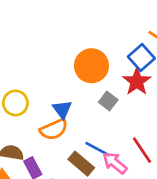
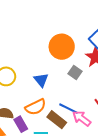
orange semicircle: (54, 129) -> (36, 107), moved

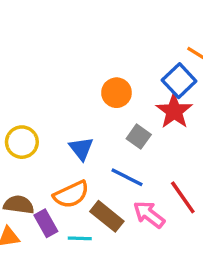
orange circle: (62, 47) -> (116, 93), size x0.7
blue line: (69, 109) -> (127, 177), moved

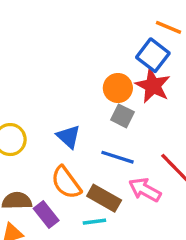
orange circle: (116, 93) -> (118, 88), moved
orange semicircle: (71, 194) -> (66, 183), turned 88
cyan line: (80, 238) -> (94, 222), moved

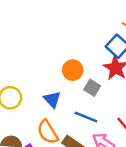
orange circle: (118, 88) -> (73, 70), moved

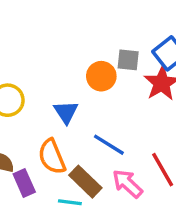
gray square: (92, 88) -> (128, 60), moved, turned -35

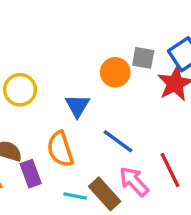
brown rectangle: (85, 182) -> (105, 194), moved

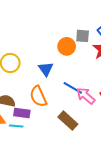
purple rectangle: (31, 174) -> (22, 113), turned -56
pink arrow: (134, 181) -> (86, 96), moved
cyan line: (75, 196) -> (16, 126), moved

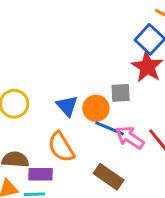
gray square: (83, 36) -> (121, 93), moved
orange circle: (67, 46) -> (96, 108), moved

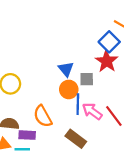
blue triangle: (67, 106) -> (66, 69), moved
blue line: (110, 128) -> (78, 104), turned 66

